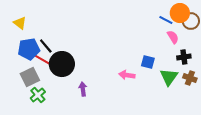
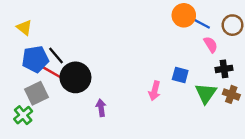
orange circle: (180, 13) -> (184, 15), moved
pink arrow: (127, 75) -> (155, 91), turned -84
green cross: (38, 95) -> (23, 115), moved

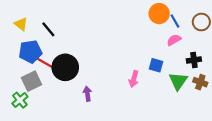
blue line: (202, 24) -> (175, 21), turned 32
pink semicircle: (211, 45) -> (174, 40), moved, turned -88
black line: (56, 56) -> (48, 29), moved

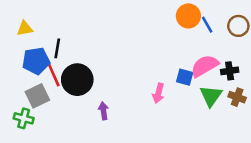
yellow triangle: (21, 24) -> (25, 28), turned -48
black line: (48, 29) -> (57, 48), moved, turned 49
pink semicircle: (174, 40) -> (205, 66), moved, size x1.6
red line: (45, 63) -> (54, 75), turned 36
green cross: (20, 100) -> (24, 118), turned -35

